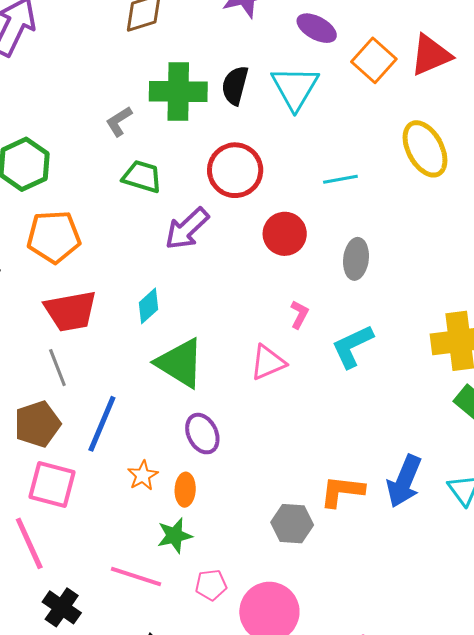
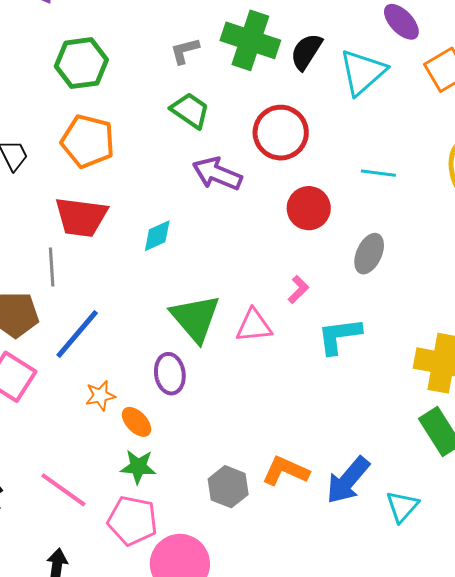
purple arrow: (187, 229) -> (217, 174), turned 48
green triangle: (180, 363) -> (195, 318), moved
orange ellipse: (185, 490) -> (137, 422), turned -64
green star: (175, 536) -> (138, 467), moved
pink pentagon: (211, 585) -> (132, 521), size x1.6

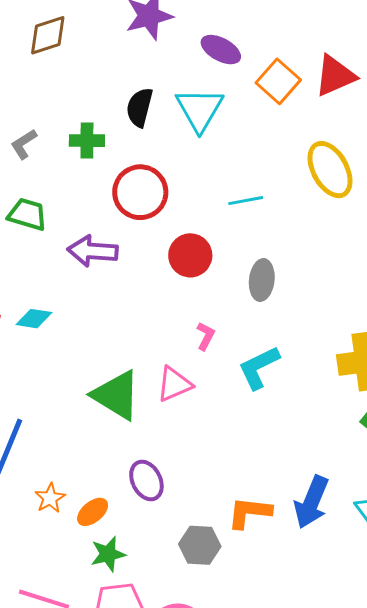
green cross: (250, 40) -> (87, 141), moved, size x0.6
green trapezoid: (190, 110) -> (27, 214), moved
cyan diamond: (157, 236) -> (34, 319), moved, turned 51
purple ellipse: (170, 374) -> (146, 481), moved
orange ellipse: (137, 422) -> (93, 512), turned -68

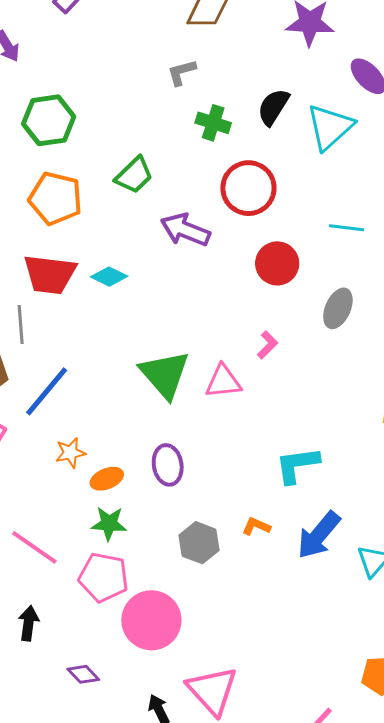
gray L-shape: (24, 144) -> (182, 72), moved
green trapezoid: (27, 214) -> (134, 175), turned 102
cyan L-shape: (259, 367) -> (297, 465), moved
orange L-shape: (249, 512) -> (256, 526), size x0.6

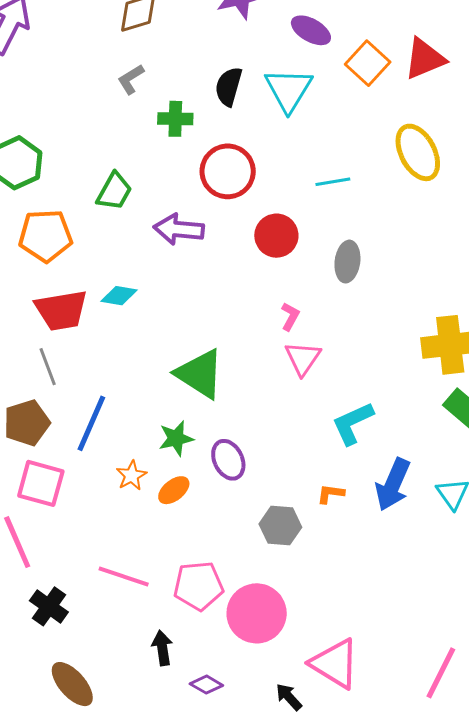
pink triangle: (223, 382) -> (303, 358), moved, turned -33
green star: (109, 524) -> (176, 438), moved
black arrow: (29, 623) -> (162, 648), moved

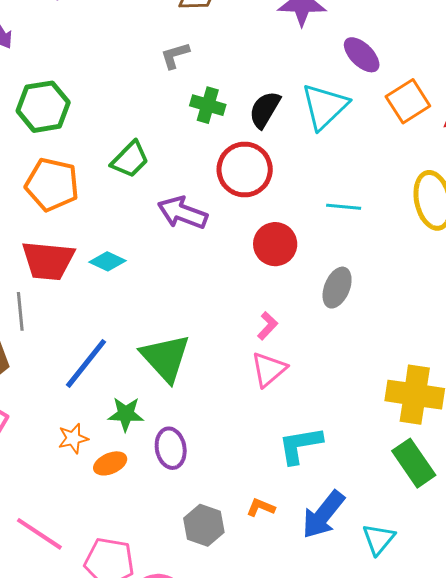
black semicircle: (229, 87) -> (265, 110), moved
blue line: (91, 423) -> (86, 363), moved

